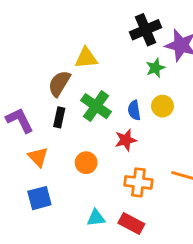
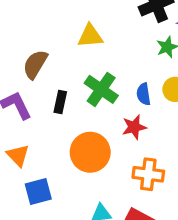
brown semicircle: (59, 83) -> (35, 64), moved
orange triangle: (38, 157) -> (18, 155), moved
orange circle: (86, 163) -> (90, 152), size x1.6

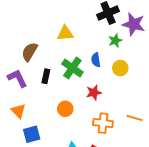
blue semicircle: (144, 94) -> (96, 60), moved
orange circle: (90, 152) -> (65, 109), size x0.6

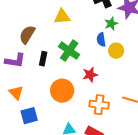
blue semicircle: (96, 60) -> (101, 40), moved
purple L-shape: (17, 78) -> (15, 61), turned 125
orange circle: (65, 109) -> (62, 91), size x1.5

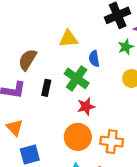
blue semicircle: (101, 40) -> (94, 59), moved
red star: (90, 75) -> (86, 107), moved
orange circle: (62, 91) -> (78, 137), moved

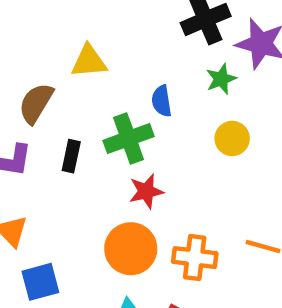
yellow triangle: (68, 39) -> (89, 61), moved
green cross: (77, 78) -> (129, 138), turned 35

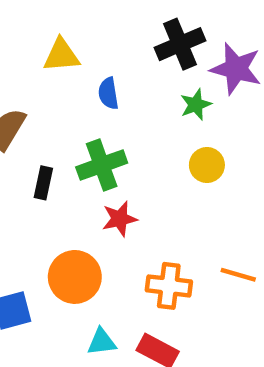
yellow triangle: (89, 61) -> (61, 55), moved
blue semicircle: (162, 101) -> (108, 93), moved
orange circle: (131, 249) -> (75, 277), moved

